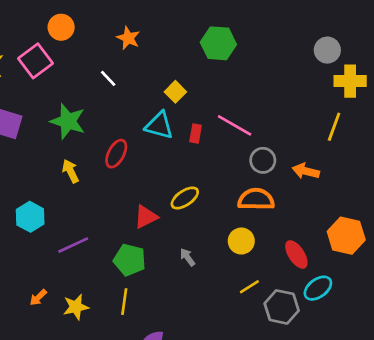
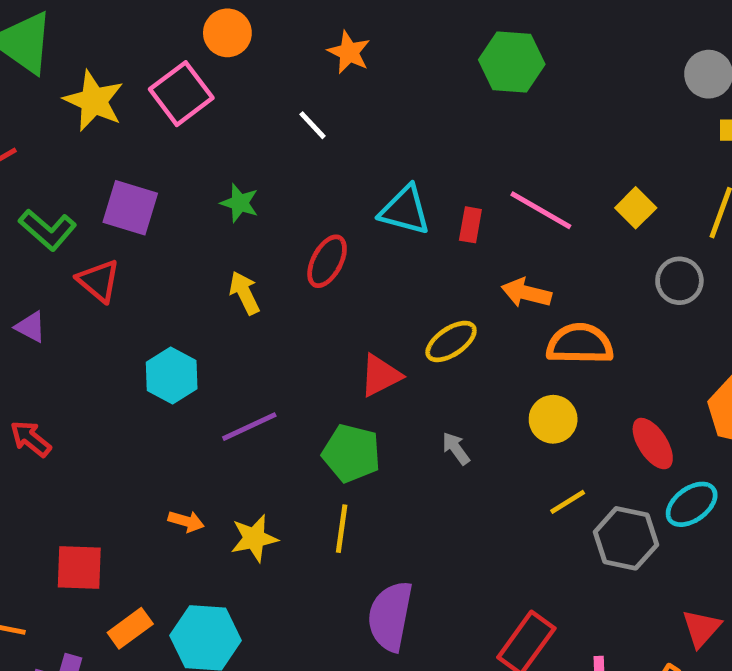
yellow square: (175, 92) -> (636, 208), moved
green star: (68, 121) -> (240, 203), size x0.6
gray circle: (263, 160) -> (679, 281), moved
orange arrow: (306, 171) -> (526, 293), moved
orange arrow: (38, 298) -> (186, 521), turned -120

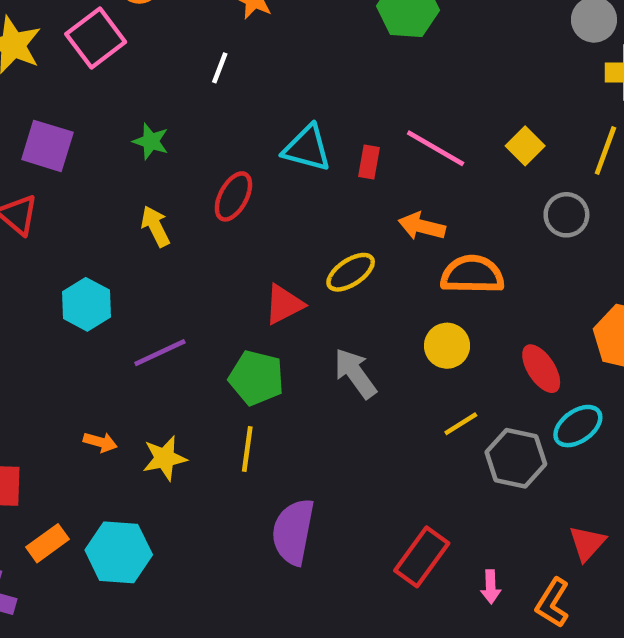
white line: (312, 125) -> (220, 68), turned 64
gray arrow: (456, 448) -> (355, 373), size x1.6

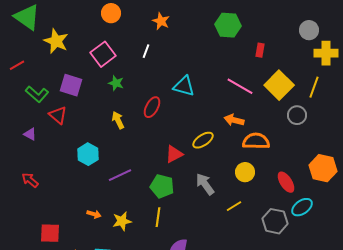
pink square: (96, 38) -> (103, 54), moved
yellow square: (525, 146) -> (279, 85), size x1.8
red rectangle: (369, 162) -> (260, 50), moved
yellow line: (461, 424) -> (234, 206), moved

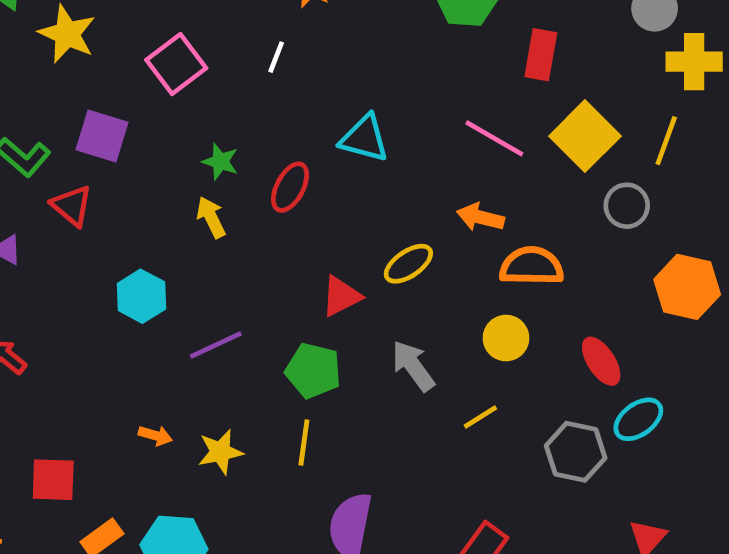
red rectangle: (260, 50) -> (541, 55), size x1.5
green star: (116, 83) -> (220, 162), moved
orange hexagon: (323, 168) -> (687, 287), moved

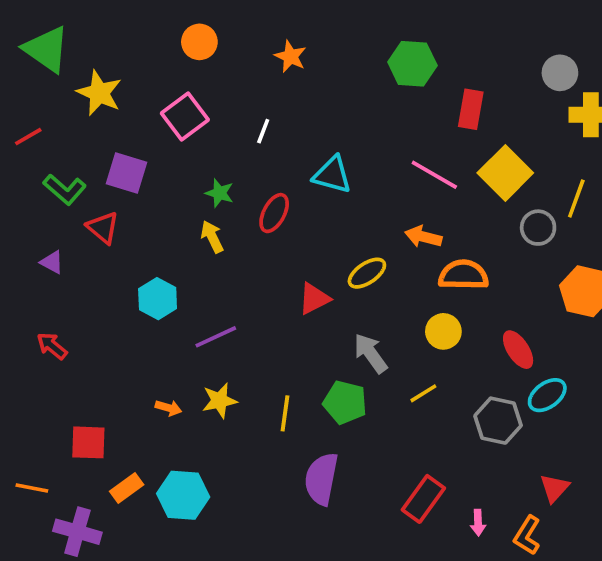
white line: (276, 57) -> (263, 131), moved
yellow line: (666, 141) -> (576, 198), moved
green pentagon: (313, 371) -> (345, 402), moved
yellow star: (220, 452) -> (219, 401), moved

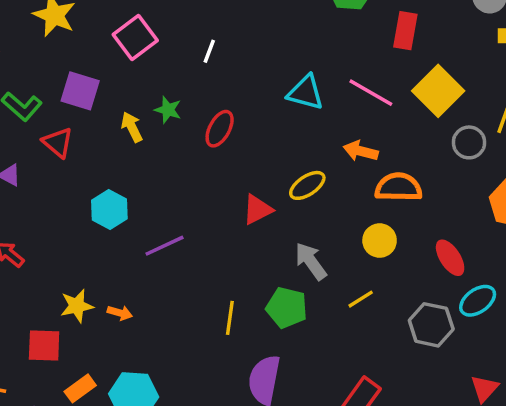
cyan triangle: (332, 175) -> (306, 93), moved
yellow arrow: (212, 237) -> (132, 127), moved
yellow star: (219, 401) -> (77, 306), moved

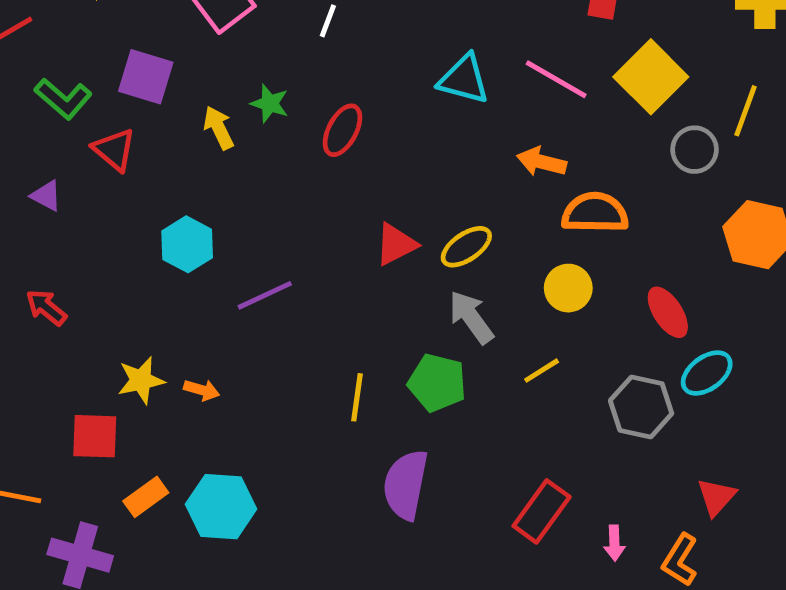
yellow ellipse: (307, 185) -> (466, 247), moved

